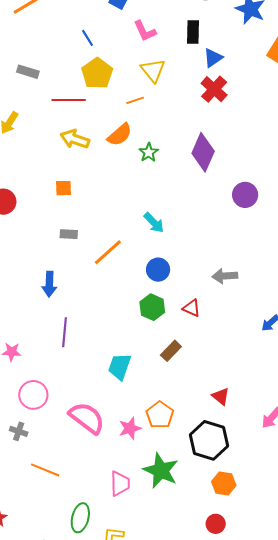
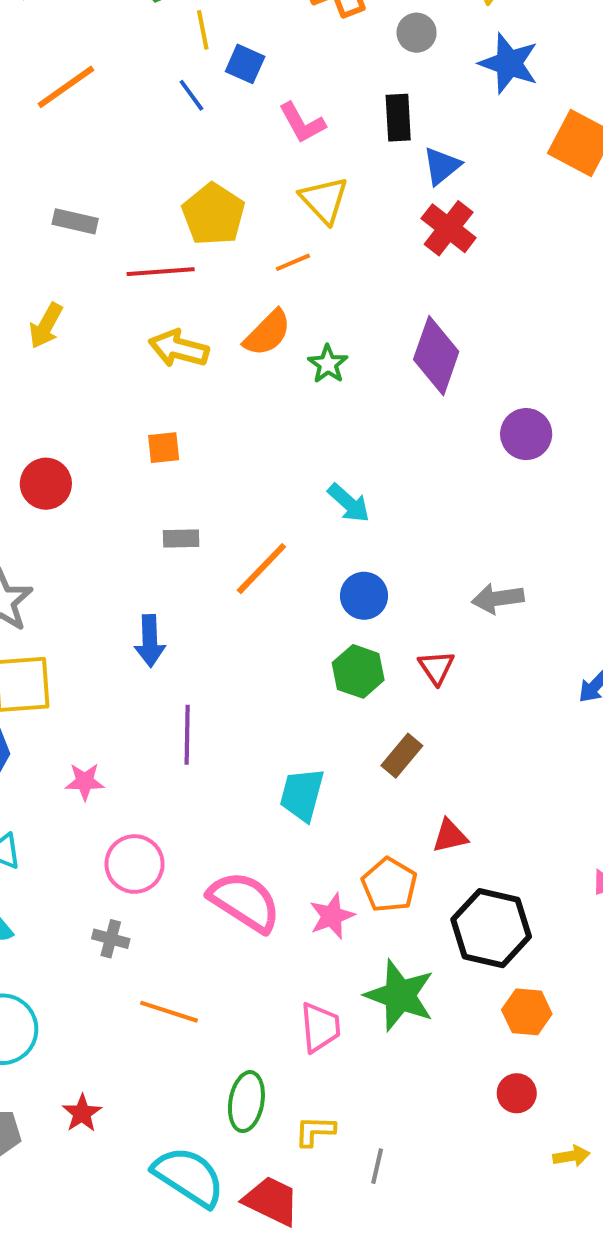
blue line: (88, 38) -> (191, 95), moved
red triangle: (191, 308) -> (436, 667), turned 36
red triangle: (221, 396) -> (450, 836), moved, turned -48

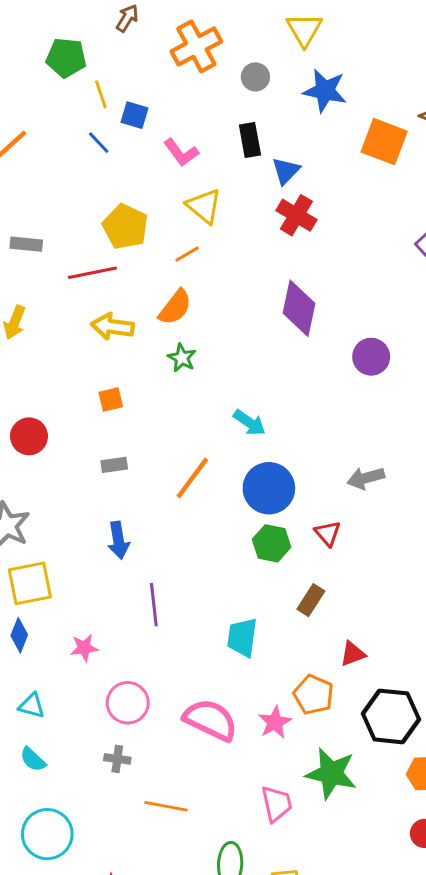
green star: (328, 364) -> (182, 358), moved
gray rectangle: (181, 539) -> (114, 465), moved
blue circle: (364, 596) -> (269, 488), size x1.5

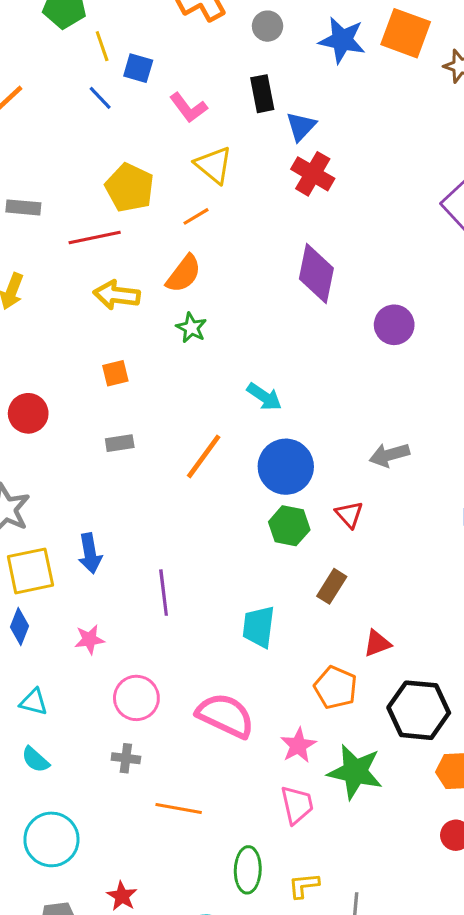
orange square: (384, 142) -> (406, 33), moved
blue arrow: (118, 540) -> (90, 553), moved
pink star: (275, 722) -> (298, 745), moved

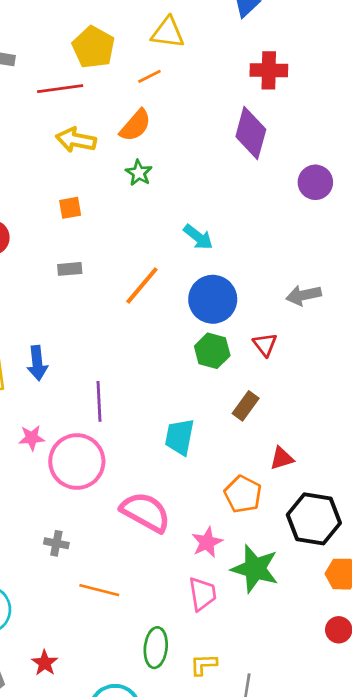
yellow triangle: (214, 165) -> (168, 33), turned -36
red cross: (313, 174) -> (269, 70), moved, turned -33
pink circle: (136, 698) -> (77, 462), moved, size x1.4

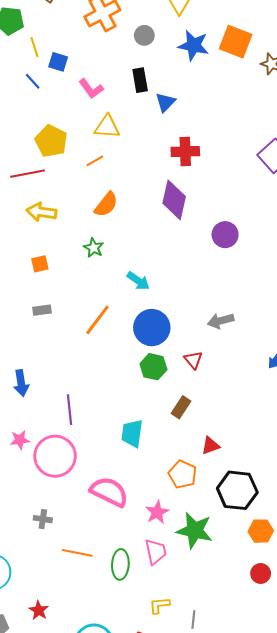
orange semicircle: (135, 125) -> (106, 204), moved
green star: (139, 173) -> (94, 248), moved
green ellipse: (156, 648) -> (120, 564), moved

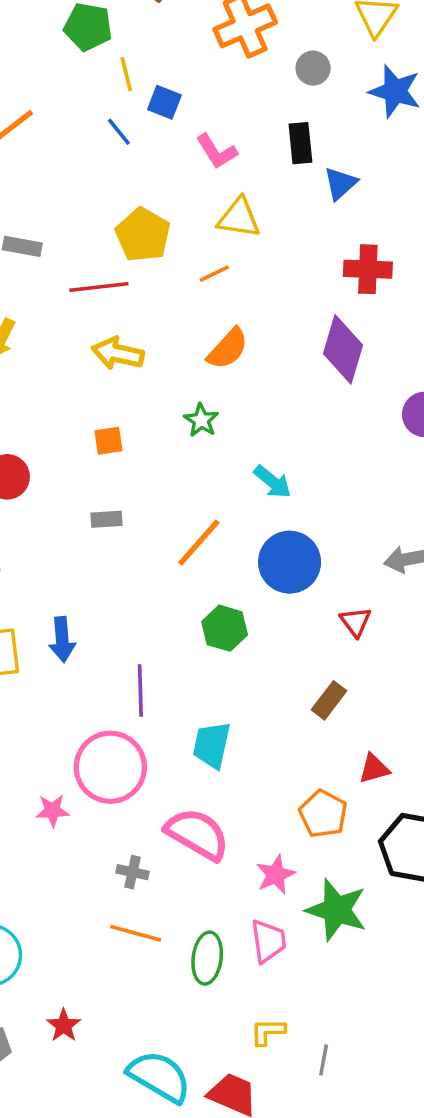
green hexagon: (153, 367) -> (225, 628), moved
cyan trapezoid: (132, 433) -> (212, 745), moved
pink star: (20, 440) -> (53, 811), moved
gray cross: (43, 519) -> (133, 872), moved

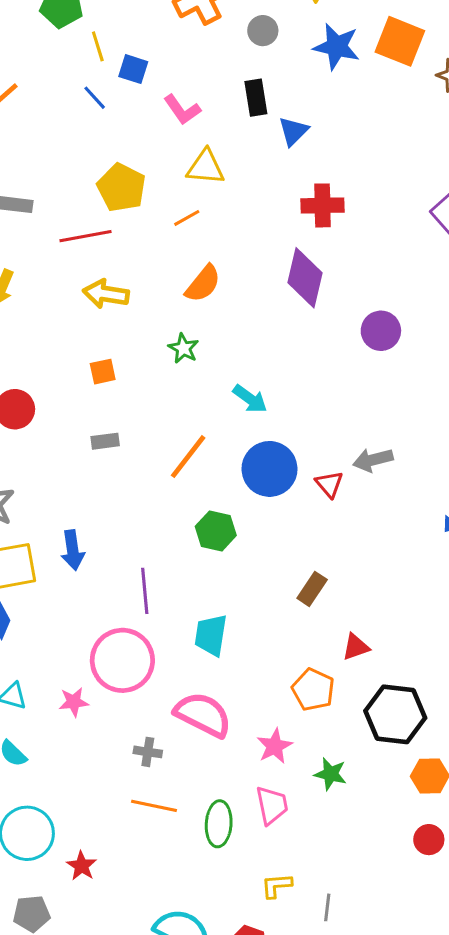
red triangle: (356, 622) -> (329, 484), moved
green star: (337, 910) -> (330, 774), size x0.6
red star: (64, 1025) -> (82, 866), moved

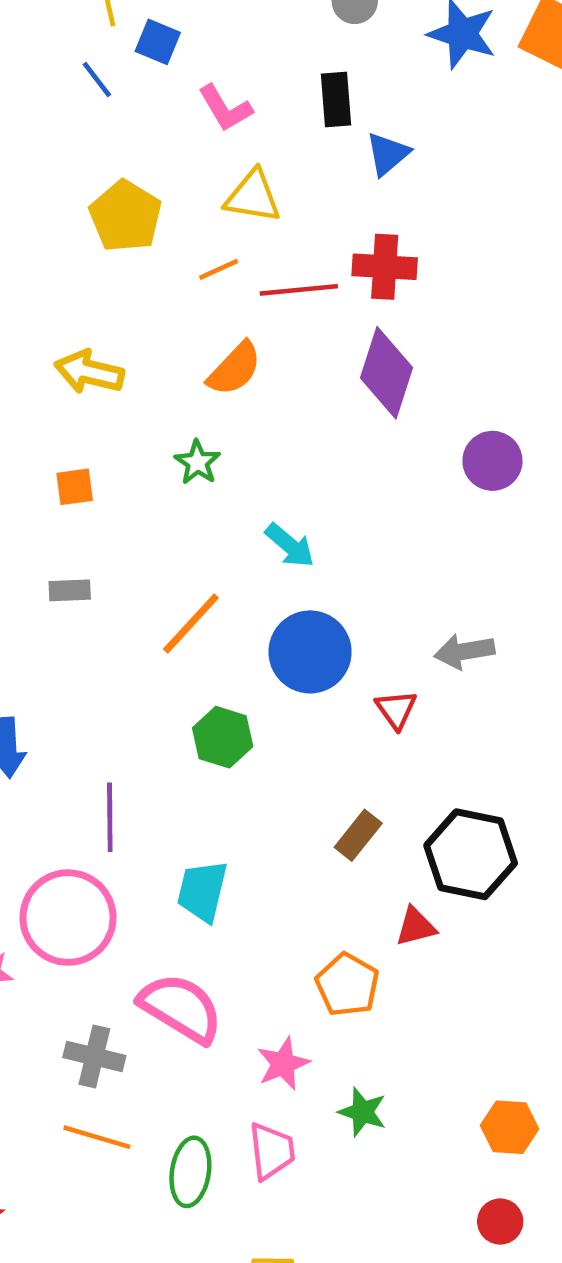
red cross: (323, 205) -> (385, 267), moved
red line: (86, 236) -> (299, 290), moved
red triangle: (329, 484) -> (396, 709), moved
black hexagon: (395, 714) -> (471, 854), moved
gray cross: (148, 752) -> (94, 1056), size x1.4

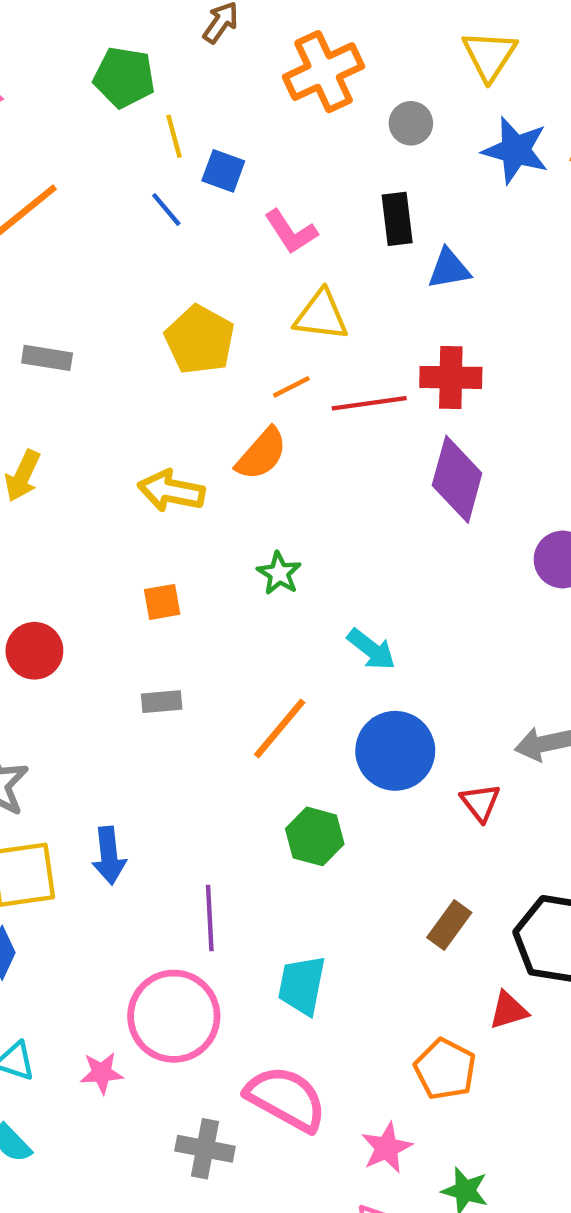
blue triangle: (388, 154) -> (449, 269), turned 33
orange semicircle: (234, 369) -> (262, 454), moved

